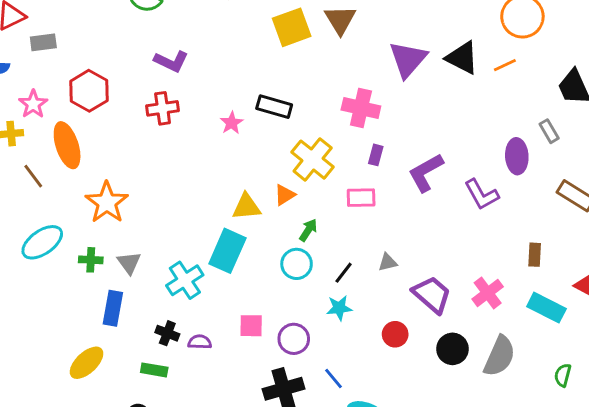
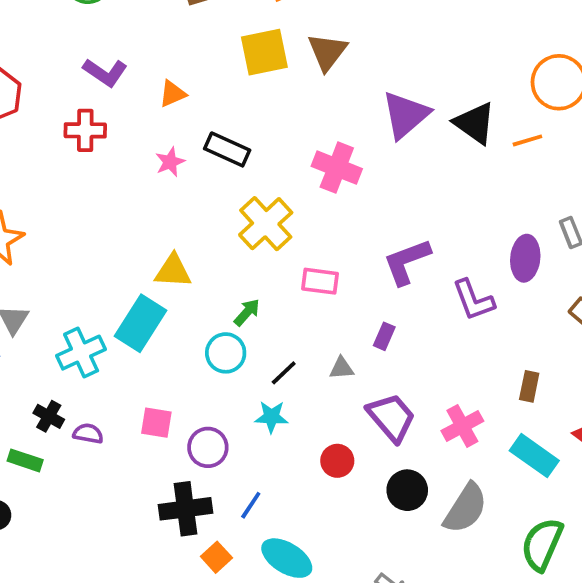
purple rectangle: (376, 155) -> (384, 336), moved
orange triangle: (285, 195) -> (173, 94), moved
green semicircle: (563, 375) -> (542, 544), size x1.8
blue line: (333, 378) -> (251, 505), turned 65

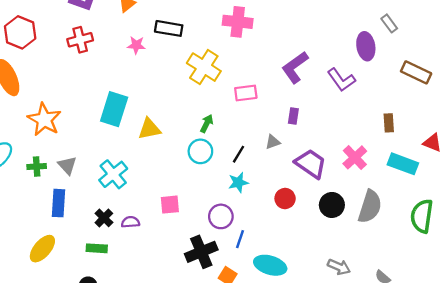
pink star: (170, 162) -> (136, 45), turned -30
yellow triangle: (173, 271) -> (149, 129), moved
cyan rectangle: (141, 323) -> (114, 109), moved
black cross: (49, 416) -> (104, 218), turned 30
purple circle: (208, 447) -> (221, 216), moved

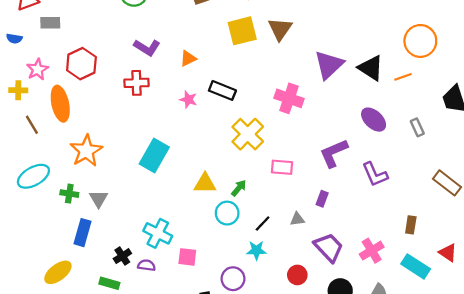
gray rectangle: (389, 23) -> (417, 127), moved
purple ellipse: (366, 46) -> (374, 120), moved, turned -50
yellow triangle: (149, 129) -> (205, 183), moved
cyan cross: (113, 174) -> (158, 233), moved, turned -36

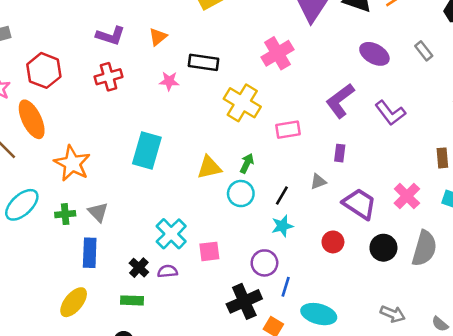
pink cross: (289, 98) -> (277, 53), turned -36
cyan cross: (158, 233) -> (171, 234), turned 32

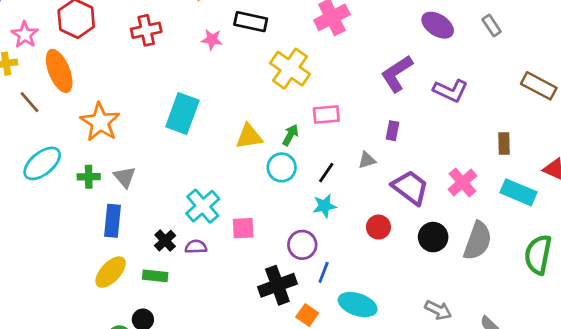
purple L-shape: (390, 113) -> (451, 91), turned -32
pink rectangle: (288, 130) -> (326, 115), moved
yellow ellipse: (74, 302) -> (111, 272), moved

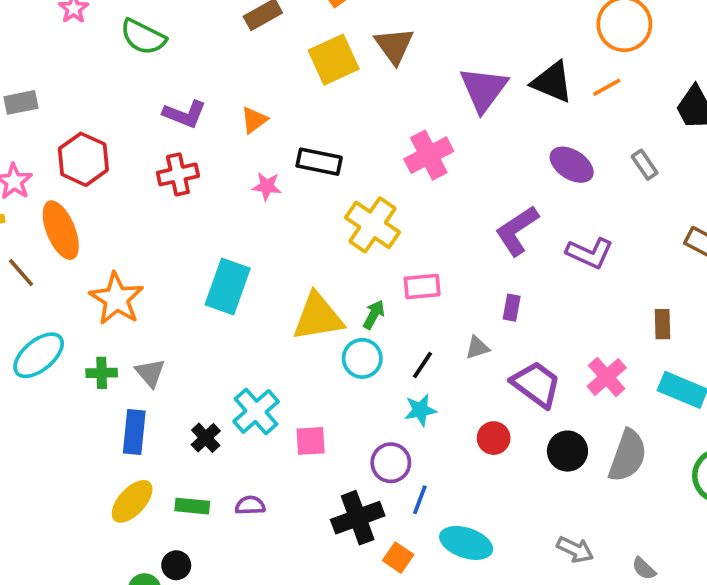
yellow triangle: (249, 137) -> (318, 317), size x1.4
black cross: (165, 241) -> (206, 438), moved
purple semicircle: (196, 247) -> (250, 505), moved

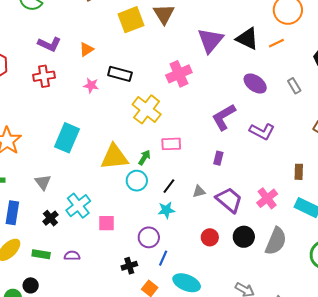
gray triangle: (477, 348) -> (199, 192), moved
gray triangle: (150, 373) -> (43, 182), moved
red circle: (494, 438) -> (210, 237), moved
black cross: (358, 518) -> (129, 266), size x0.6

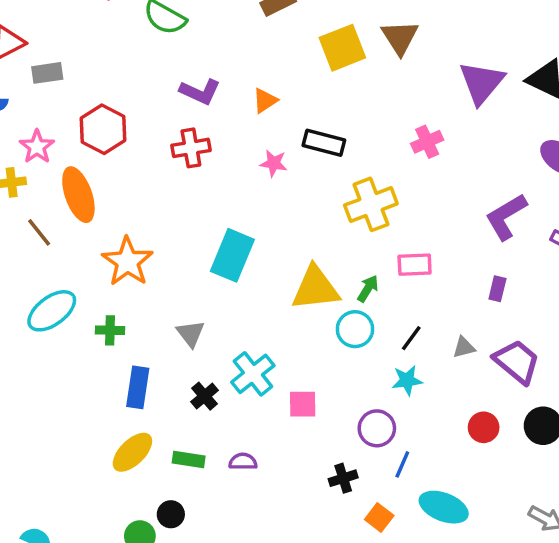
pink cross: (179, 74) -> (427, 142), size x0.7
yellow cross: (147, 109) -> (371, 204), turned 32

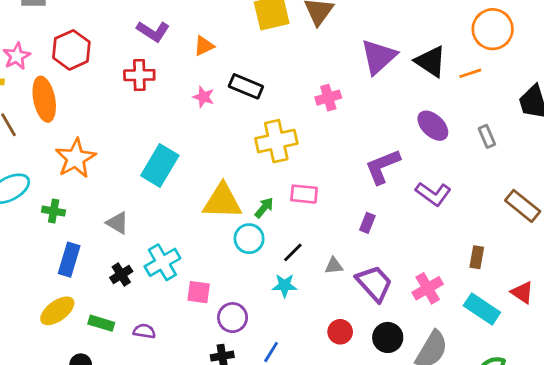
gray triangle: (191, 333) -> (117, 223), turned -30
purple circle: (377, 428) -> (233, 318), moved

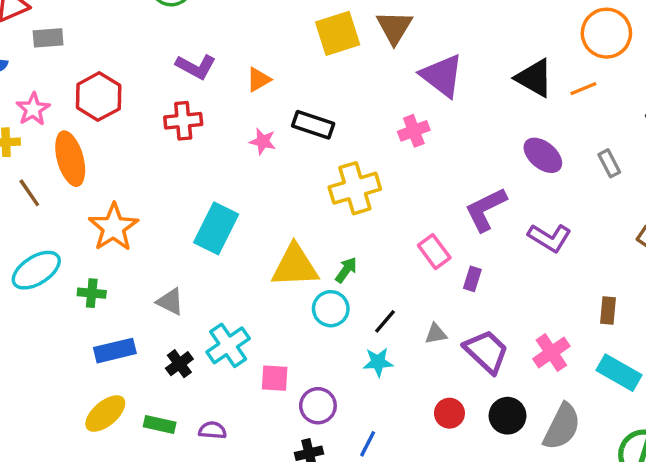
purple triangle: (379, 57) -> (442, 76), moved, turned -36
pink rectangle: (304, 194) -> (434, 252), moved, turned 52
blue rectangle: (69, 260) -> (115, 351), turned 64

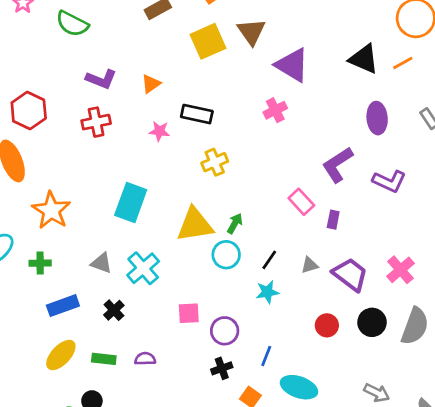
purple ellipse: (543, 155) -> (377, 118), turned 52
yellow cross: (355, 188) -> (215, 162), moved, size x0.7
cyan cross: (228, 345) -> (143, 268), moved

